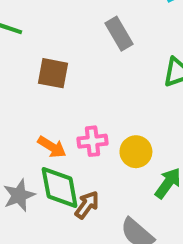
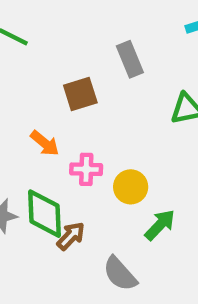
brown square: (53, 73) -> (80, 94), moved, turned -36
orange arrow: (52, 147) -> (45, 143), moved

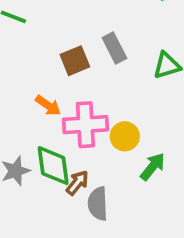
gray rectangle: (130, 59) -> (114, 48), moved
pink cross: (86, 169) -> (85, 125), size x1.6
gray semicircle: (120, 274) -> (98, 204), moved, turned 44

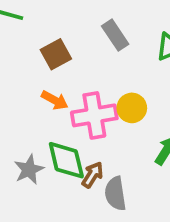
brown square: (75, 61) -> (56, 54), moved
yellow circle: (125, 136) -> (132, 108), moved

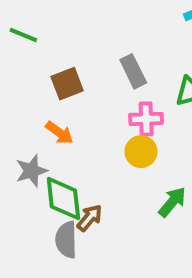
pink cross: (94, 115) -> (146, 119), moved, size x0.7
gray star: (29, 170) -> (31, 171), moved
gray semicircle: (115, 194) -> (66, 240), moved

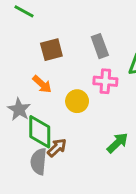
yellow circle: (141, 152) -> (77, 101), moved
gray star: (31, 171) -> (19, 109), turned -30

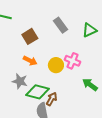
pink cross: (105, 81) -> (73, 61), moved, turned 35
green diamond: (40, 132) -> (37, 92), turned -60
green arrow: (117, 143) -> (90, 85), turned -84

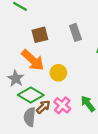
orange arrow: (30, 61) -> (33, 60), size x1.6
pink cross: (73, 61) -> (62, 105), moved

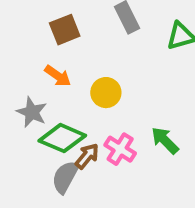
orange arrow: (33, 60) -> (58, 76), size x0.6
gray semicircle: (30, 117) -> (65, 177), turned 30

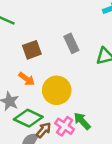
yellow circle: (106, 93) -> (57, 90), size x1.5
green arrow: (165, 140) -> (82, 121), moved

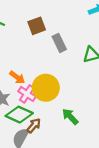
brown square: (32, 50) -> (37, 26), moved
pink cross: (65, 126) -> (27, 94), moved

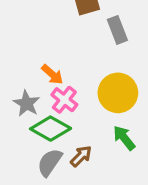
yellow circle: (46, 88) -> (118, 93), moved
brown arrow: (34, 126) -> (81, 156), moved

